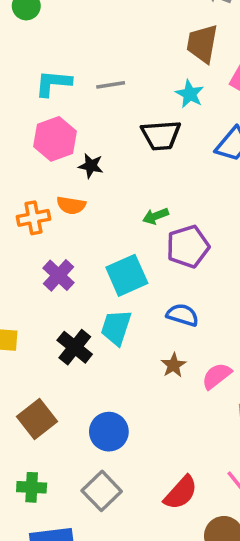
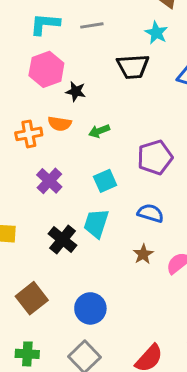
green arrow: (156, 216) -> (99, 131), moved
cyan square: (127, 275) -> (105, 181), size x0.7

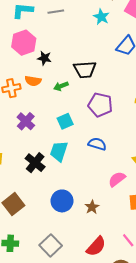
black trapezoid: (133, 66) -> (85, 70), moved
purple pentagon: (155, 157) -> (100, 105), turned 30
brown star: (143, 254) -> (92, 207), moved
blue circle: (90, 308) -> (62, 201), moved

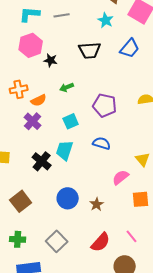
black trapezoid: (85, 70) -> (90, 50), moved
orange semicircle: (33, 81) -> (39, 100), moved, turned -35

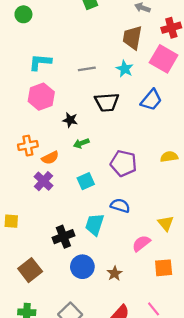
gray line: (62, 15) -> (87, 69), moved
black star: (51, 60) -> (70, 120), moved
cyan trapezoid: (65, 150) -> (95, 224), moved
black cross: (42, 161) -> (63, 237), moved, turned 30

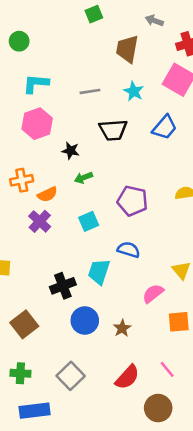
green circle: (23, 14) -> (19, 41), moved
brown trapezoid: (132, 38) -> (127, 49), moved

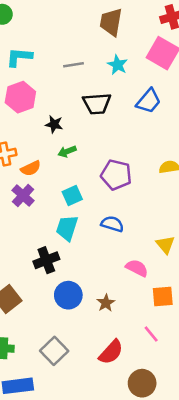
cyan trapezoid: (99, 272) -> (67, 228), moved
pink semicircle: (153, 293) -> (137, 268), turned 65
pink line: (167, 369) -> (151, 334), moved

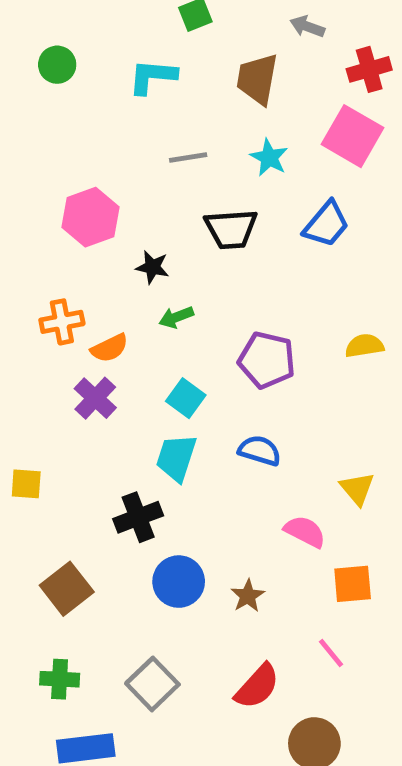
cyan L-shape: (19, 57) -> (152, 77), moved
cyan square: (72, 195) -> (186, 398), turned -30

